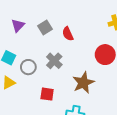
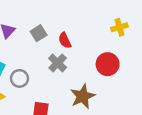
gray cross: (54, 61) -> (58, 63), moved

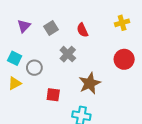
red semicircle: (65, 40) -> (82, 30), moved
red circle: (108, 64) -> (124, 59), moved

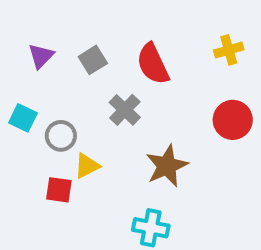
red semicircle: (82, 30) -> (153, 64), size x1.5
yellow triangle: (15, 83) -> (87, 166), moved
red square: (53, 95) -> (59, 190), moved

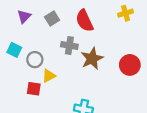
gray cross: (125, 110) -> (69, 46), turned -35
red circle: (233, 120) -> (130, 65), moved
brown star: (167, 166) -> (92, 58), moved

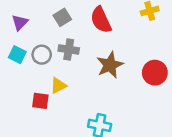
purple triangle: (24, 16) -> (20, 22), moved
gray cross: (69, 46) -> (69, 49), moved
gray circle: (35, 60) -> (42, 55), moved

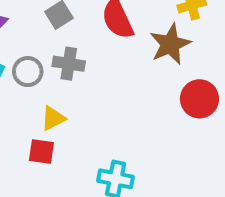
brown star: (110, 65) -> (170, 44), moved
red square: (40, 101) -> (41, 152), moved

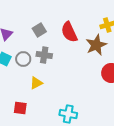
red square: (41, 152) -> (20, 108), moved

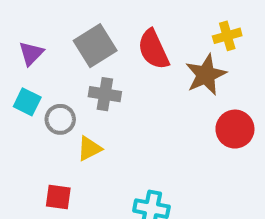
gray square: (39, 30) -> (95, 46), size x1.5
gray circle: (23, 59) -> (60, 119), moved

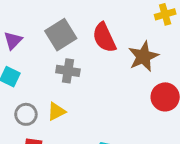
yellow cross: (227, 36) -> (165, 14), moved
gray circle: (60, 119) -> (26, 114), moved

